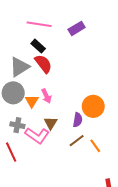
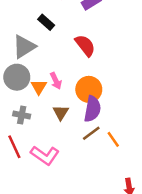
red semicircle: (43, 64) -> (85, 45), moved
orange circle: (93, 106) -> (89, 89), moved
purple semicircle: (78, 120) -> (92, 109), size x1.5
pink L-shape: (37, 135) -> (45, 155), moved

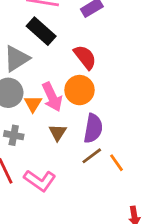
black rectangle: (46, 22) -> (41, 31), size x1.5
pink arrow: (56, 81) -> (52, 97), size x1.5
orange circle: (89, 89) -> (79, 90), moved

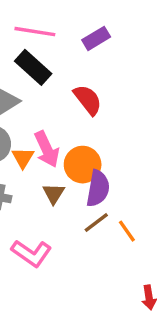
orange circle: (79, 90) -> (83, 165), moved

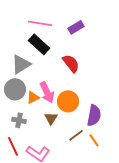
orange triangle: (23, 158) -> (33, 97), turned 32
purple semicircle: (98, 188) -> (94, 115), moved

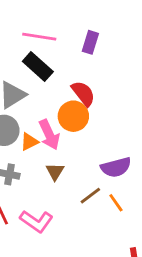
purple rectangle: (76, 27) -> (90, 42), turned -42
orange circle: (68, 101) -> (73, 116), moved
purple semicircle: (94, 115) -> (116, 167), turned 65

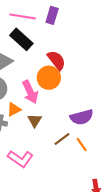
purple rectangle: (90, 42) -> (52, 15), moved
orange triangle: (29, 142) -> (14, 109), moved

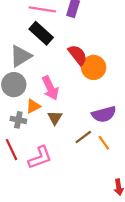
orange circle: (49, 78) -> (94, 67), moved
pink L-shape: (20, 159) -> (40, 158), turned -55

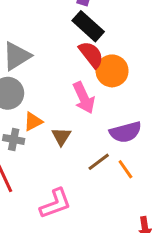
black rectangle: (41, 33) -> (88, 26), moved
pink arrow: (50, 88) -> (84, 98), moved
pink L-shape: (40, 158) -> (55, 204), moved

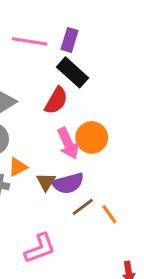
red semicircle: (91, 54) -> (56, 101), moved, turned 68
orange circle: (112, 71) -> (92, 137), moved
purple semicircle: (125, 132) -> (68, 183), moved

